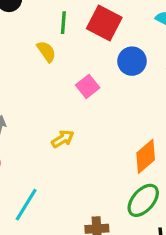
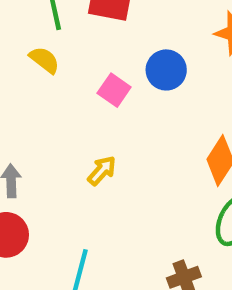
blue circle: (132, 61) -> (166, 70), moved

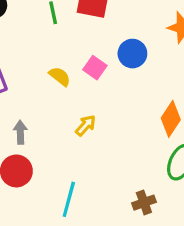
yellow semicircle: (44, 60) -> (60, 76), moved

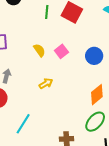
blue circle: (132, 54) -> (94, 56), moved

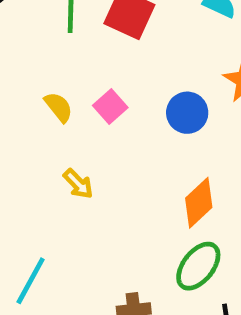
yellow arrow: (46, 83) -> (78, 184), turned 80

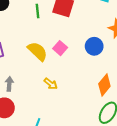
yellow semicircle: (59, 107) -> (38, 51), size x1.5

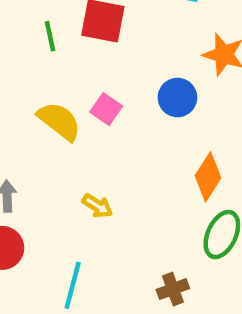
yellow arrow: (51, 84) -> (97, 206), moved

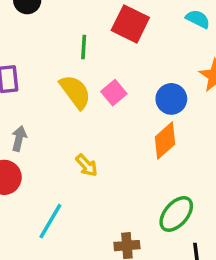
green line: (50, 36) -> (84, 47), moved
orange diamond: (208, 177) -> (165, 141), moved

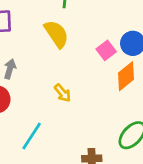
pink square: (114, 93) -> (106, 50), moved

